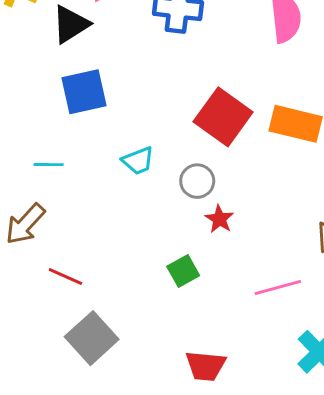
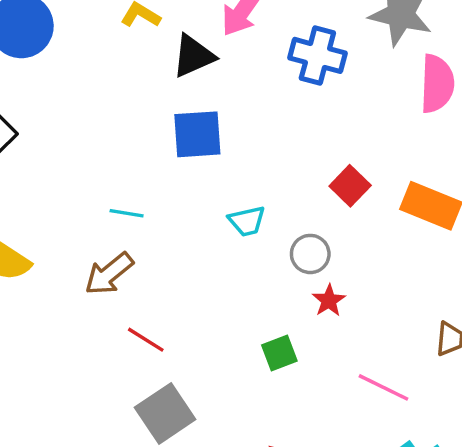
red square: (223, 117) -> (350, 186), size x0.6
cyan line: (49, 165) -> (127, 213), moved
pink line: (278, 288) -> (383, 387), turned 33

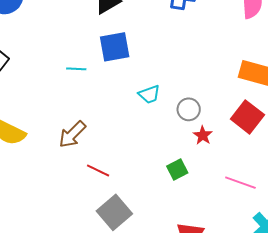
red square: (350, 186) -> (247, 117), moved, size x1.4
cyan line: (127, 213) -> (76, 69), moved

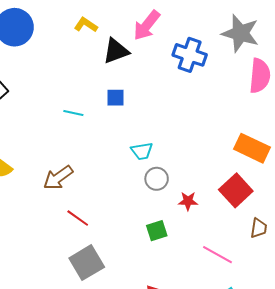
blue square: (115, 47) -> (115, 98), size x0.6
gray circle: (189, 109) -> (157, 179), moved
red star: (203, 135) -> (188, 201), turned 30

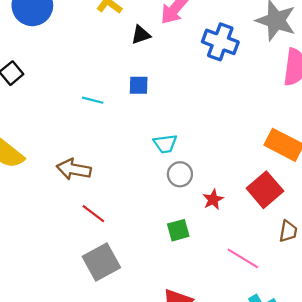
black triangle: (116, 51) -> (141, 35), size x0.7
brown arrow: (58, 178) -> (74, 169), turned 44
red star: (188, 201) -> (213, 199), turned -30

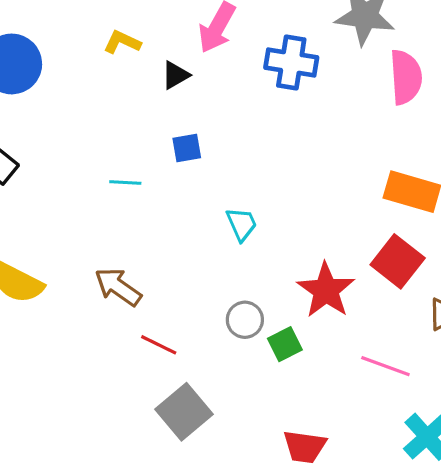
cyan trapezoid: (165, 144) -> (242, 224), turned -95
brown arrow: (74, 169) -> (118, 287), turned 36
gray circle: (180, 174) -> (245, 320), moved
red star: (213, 199) -> (326, 290), size x1.8

